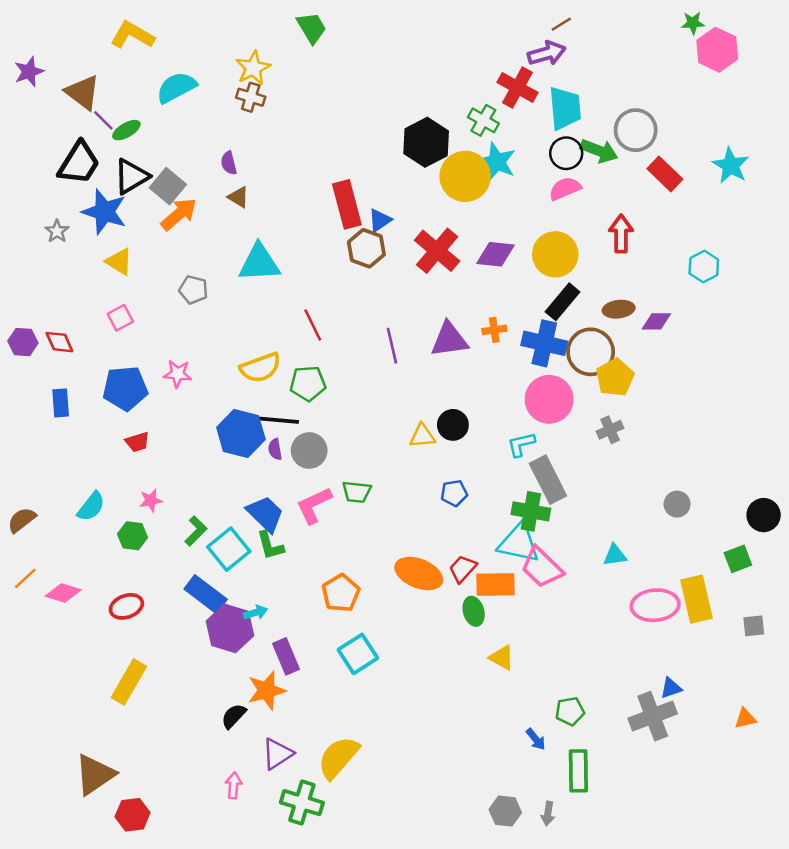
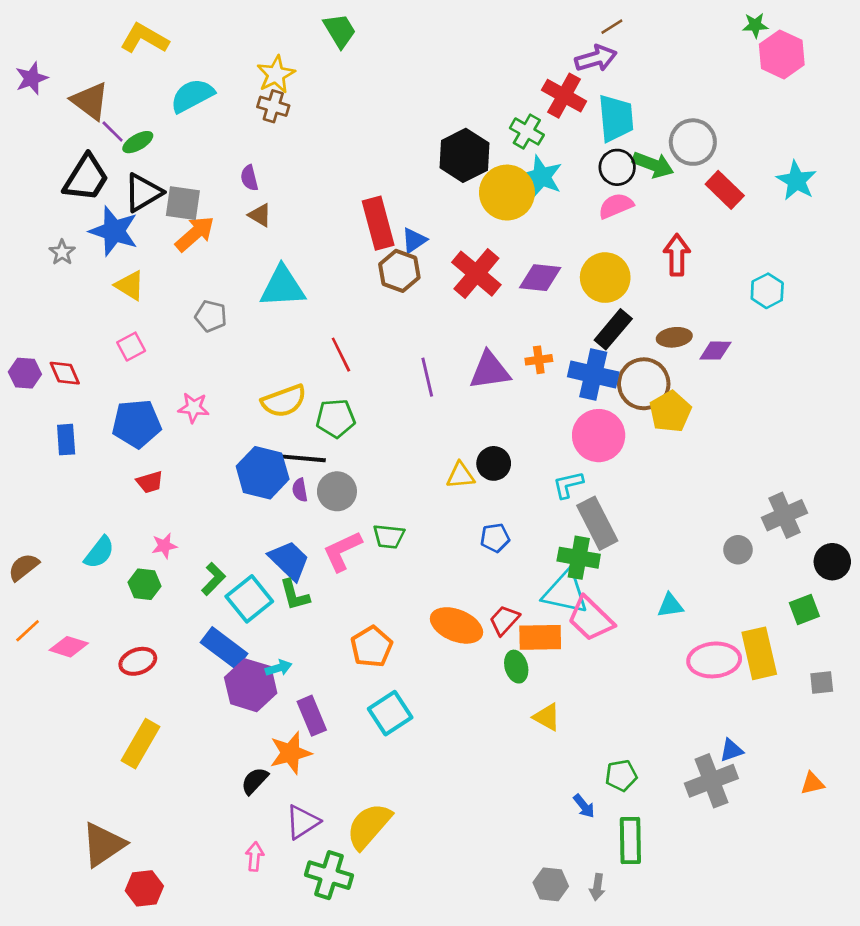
gray square: (168, 186) -> (183, 203), turned -32
gray cross: (610, 430) -> (784, 515), moved, size x1.5

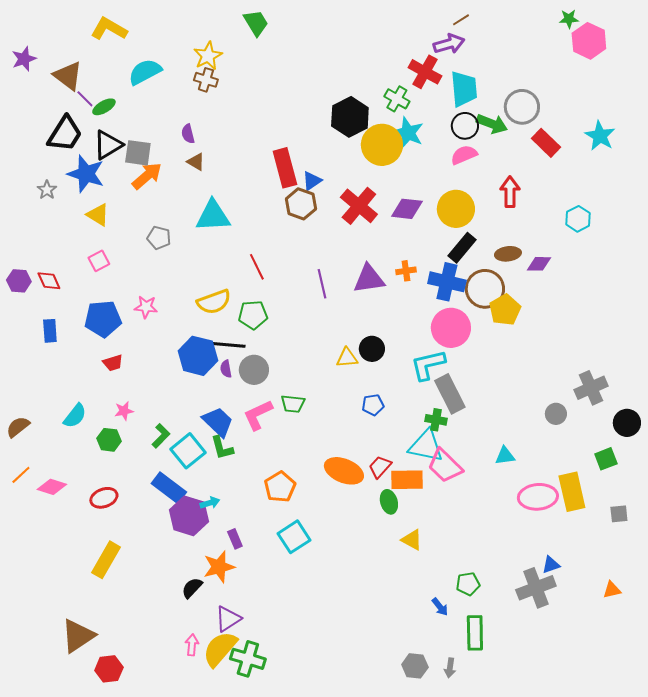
cyan L-shape: (568, 485) -> (428, 365), size x1.5
green cross: (579, 558) -> (436, 420), size x0.7
purple rectangle: (312, 716) -> (235, 539), size x0.7
yellow semicircle: (369, 826) -> (220, 649), moved

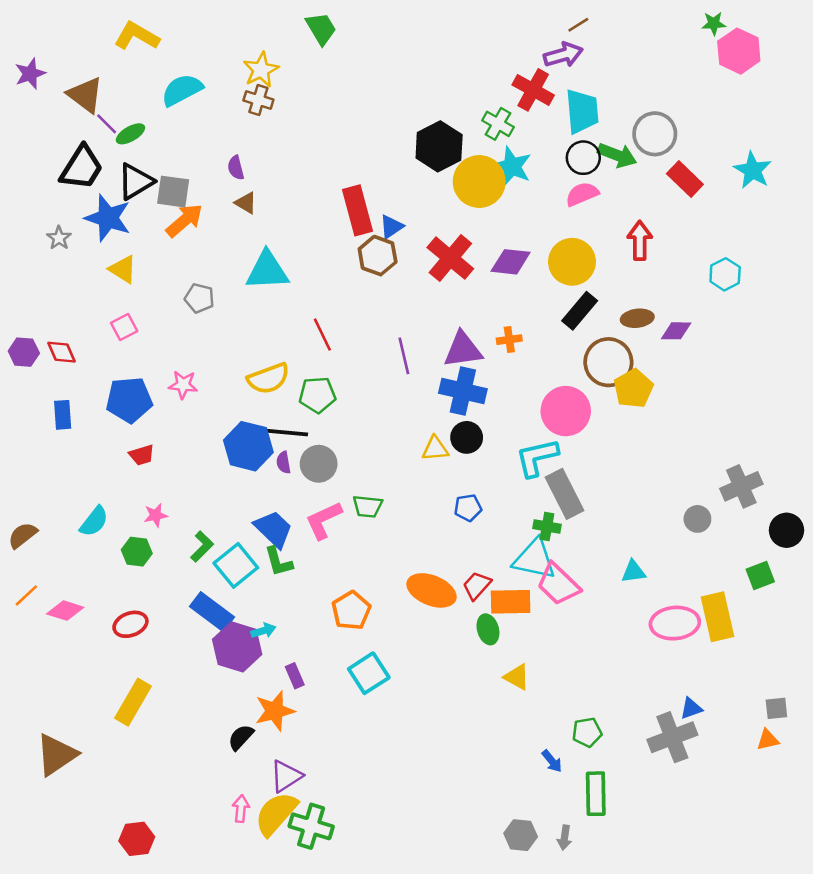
blue cross: (447, 282) -> (463, 391), moved
gray square: (619, 514) -> (776, 708), moved
brown triangle: (78, 636) -> (56, 755), moved

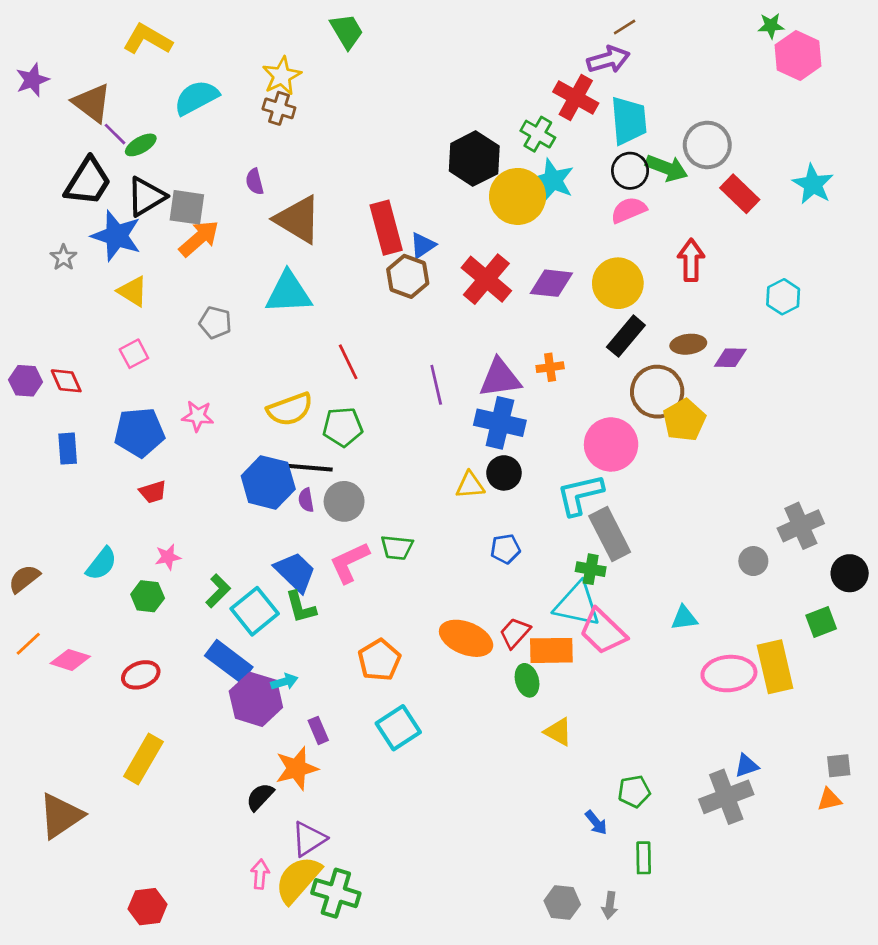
brown triangle: (246, 203) -> (298, 220), moved, size x2.0
green rectangle: (596, 794) -> (644, 858), size x0.7

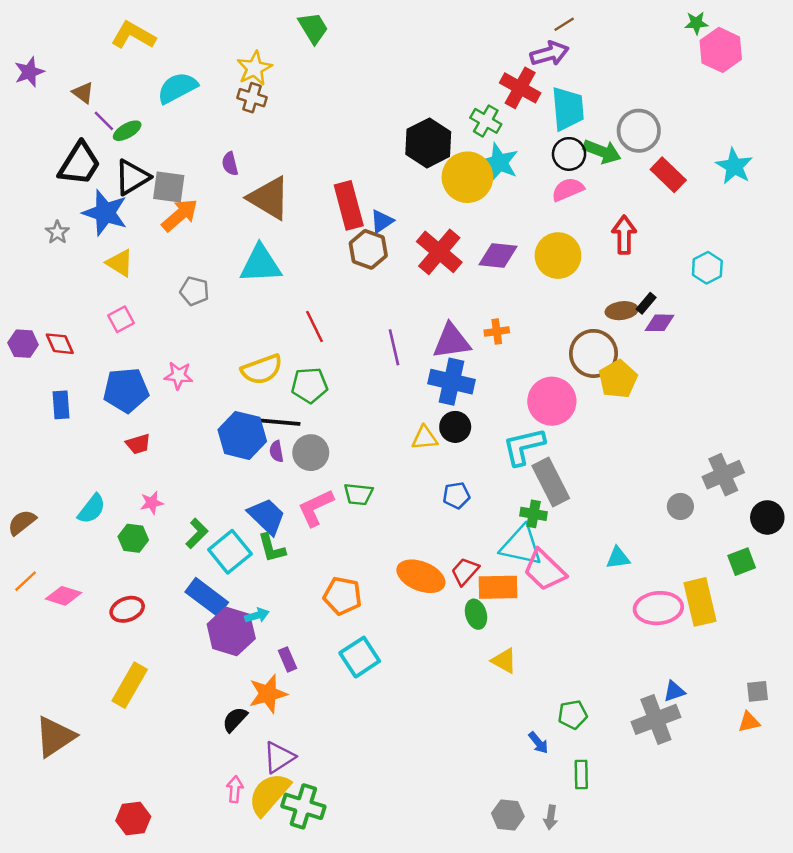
brown triangle: (92, 103) -> (83, 93), size x0.6
black rectangle: (626, 336) -> (646, 303), moved, size x0.6
orange pentagon: (379, 660) -> (343, 596), turned -30

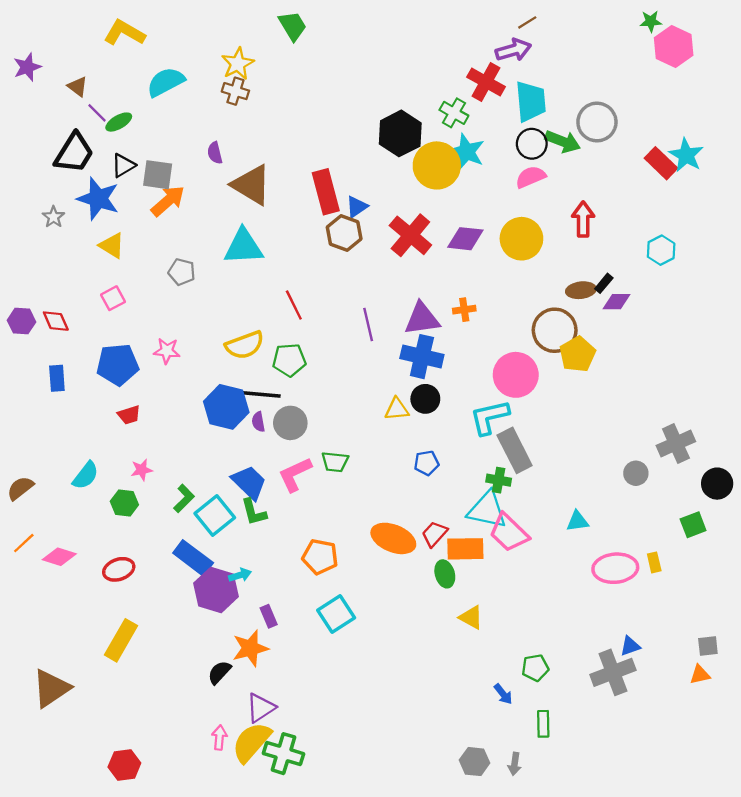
red rectangle: (668, 175) -> (661, 163), moved
black triangle: (132, 177) -> (123, 165), size x0.7
yellow rectangle: (700, 602) -> (654, 562), size x0.5

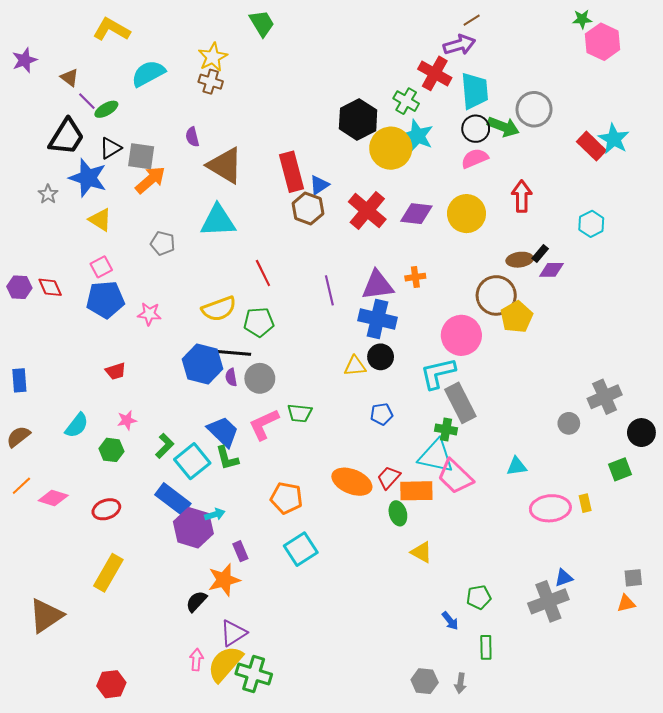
blue pentagon: (118, 365) -> (105, 300), moved
blue rectangle: (57, 378) -> (19, 380), moved

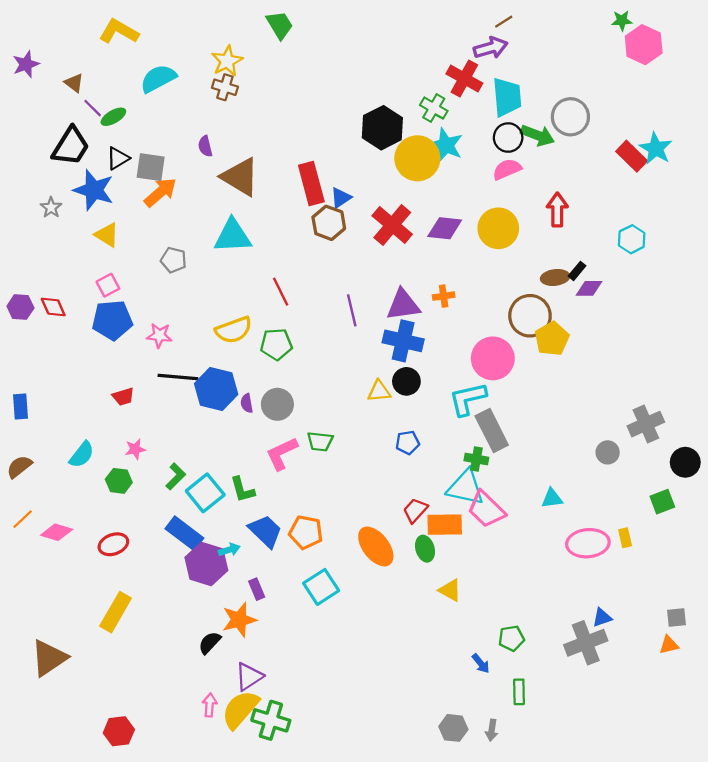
black line: (232, 353) -> (178, 377), moved
blue trapezoid: (223, 432) -> (265, 531), moved
orange ellipse: (352, 482) -> (376, 546), moved, turned 30

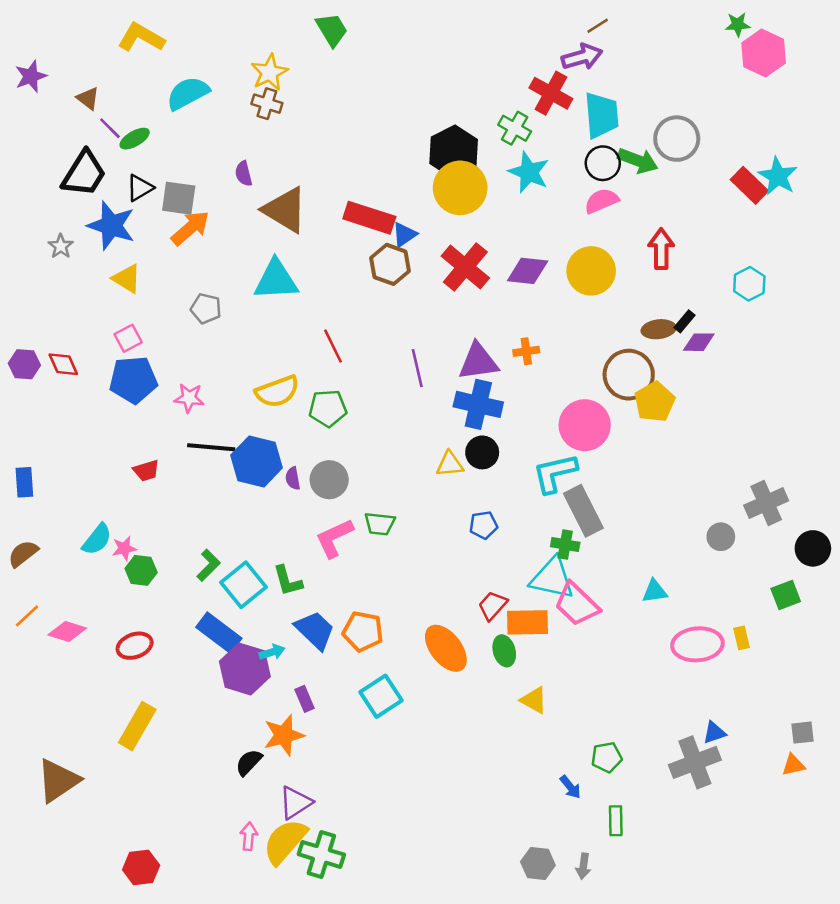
yellow circle: (417, 158) -> (460, 188), moved
red rectangle: (311, 183) -> (369, 218), turned -57
pink star: (135, 449) -> (124, 548), moved

